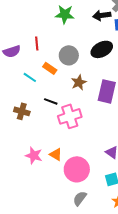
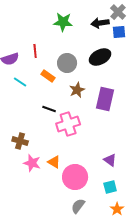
cyan line: (30, 77) -> (20, 82), moved
brown cross: (22, 111) -> (20, 141), moved

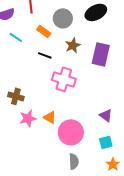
black line: (49, 109) -> (45, 55), moved
pink cross: (68, 124) -> (64, 79), turned 35
pink star: (32, 163) -> (28, 118), turned -30
gray semicircle: (78, 206) -> (74, 161), turned 140

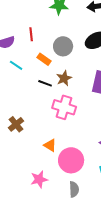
brown star: (73, 45) -> (64, 78), moved
brown cross: (16, 96) -> (16, 124), turned 35
pink star: (28, 118) -> (39, 179), moved

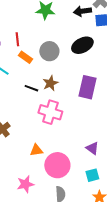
orange rectangle: (44, 59) -> (25, 57), moved
orange triangle: (50, 145) -> (36, 150), turned -40

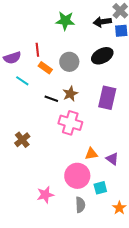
orange triangle: (36, 150) -> (91, 154), moved
cyan square: (92, 175) -> (100, 188), moved

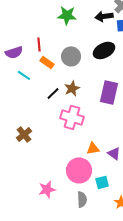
black line: (51, 99) -> (53, 93), turned -64

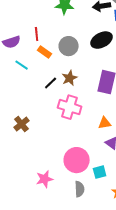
orange triangle: (93, 148) -> (105, 123), moved

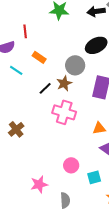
red line: (37, 34) -> (25, 31), moved
gray circle: (69, 46) -> (75, 65), moved
pink circle: (77, 160) -> (71, 165), size x0.6
gray semicircle: (80, 189) -> (65, 200), moved

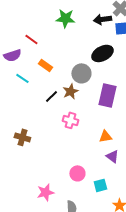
red line: (25, 31) -> (31, 39), turned -48
pink cross: (64, 112) -> (70, 120), size x0.7
brown cross: (16, 129) -> (22, 137), turned -35

